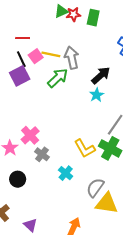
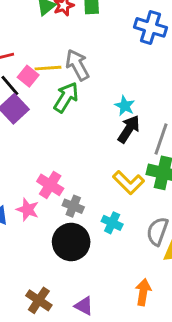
black arrow: (101, 75) -> (129, 129), moved
black circle: (18, 179) -> (71, 242), moved, size x1.6

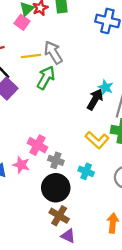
pink square: (28, 76) -> (22, 22), moved
cyan star: (125, 106) -> (106, 87), moved
brown cross: (39, 300) -> (59, 216), moved

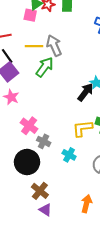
pink square: (22, 22) -> (30, 15), turned -32
yellow L-shape: (97, 140) -> (82, 128), turned 125
pink star: (21, 165) -> (11, 97), moved
black circle: (56, 188) -> (27, 162), moved

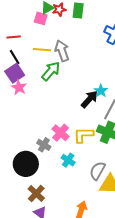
pink star: (11, 97) -> (19, 87), moved
pink cross: (29, 126) -> (61, 133), moved

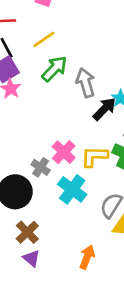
yellow line: (42, 50) -> (44, 39), turned -42
gray arrow: (62, 51) -> (86, 83), moved
cyan cross: (68, 160) -> (72, 189), size x1.5

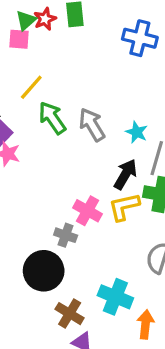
green arrow: (54, 69) -> (52, 118), turned -64
black arrow: (105, 109) -> (125, 174), moved
cyan cross: (72, 189) -> (115, 297), moved

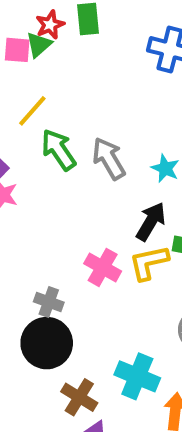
green triangle: (26, 20) -> (39, 45), moved
gray cross: (66, 235) -> (49, 302), moved

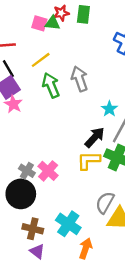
green triangle: (39, 45) -> (52, 23), turned 35
gray arrow: (109, 159) -> (80, 79), moved
pink cross: (103, 267) -> (48, 171), moved
brown cross: (79, 397) -> (33, 229), turned -30

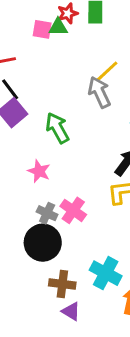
yellow line: (41, 60) -> (107, 71), moved
green arrow: (51, 85) -> (57, 128), moved
pink star: (13, 104) -> (39, 171), moved

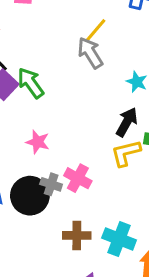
green arrow: (57, 128) -> (31, 83), moved
black circle: (43, 243) -> (30, 196), moved
brown cross: (62, 284) -> (77, 235), moved

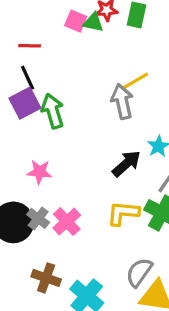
black arrow: (127, 122) -> (126, 164), moved
pink star: (38, 142) -> (39, 172), turned -30

